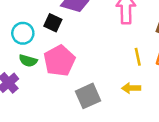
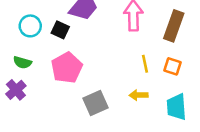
cyan circle: (23, 33) -> (30, 26), moved
green semicircle: (28, 61) -> (22, 62), moved

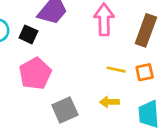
yellow line: (145, 64) -> (116, 70), turned -66
orange square: (172, 66) -> (145, 72), turned -30

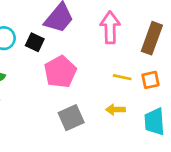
pink pentagon: (35, 74) -> (60, 72), moved

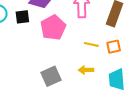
black square: (35, 42) -> (22, 17), turned -32
pink pentagon: (60, 72) -> (53, 28), moved

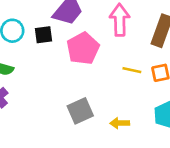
yellow arrow: (86, 70) -> (120, 123), moved

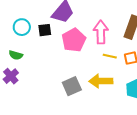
pink arrow: (120, 20) -> (101, 32), moved
yellow arrow: (120, 123) -> (101, 81), moved, size x1.6

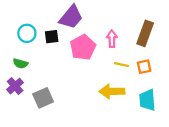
pink arrow: (101, 32) -> (112, 39), size x0.7
gray square: (72, 86) -> (43, 98), moved

